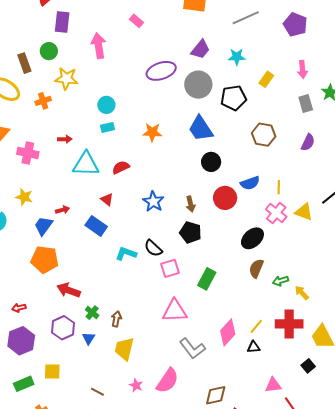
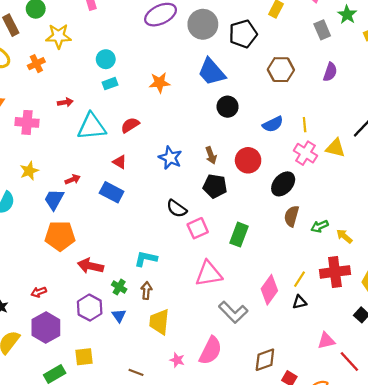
yellow star: (24, 197) -> (29, 171), turned -30
red circle: (225, 198) -> (248, 160), moved
cyan L-shape: (126, 254) -> (146, 259), moved

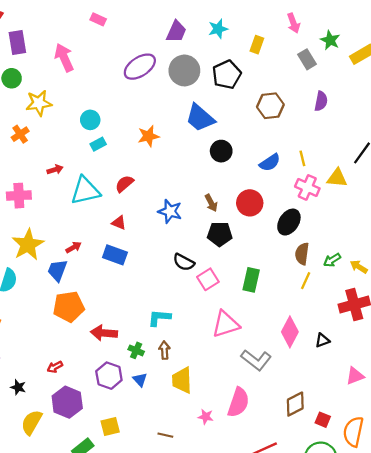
yellow star: (29, 171) -> (28, 245), size x1.6
yellow line: (300, 279) -> (306, 281), moved

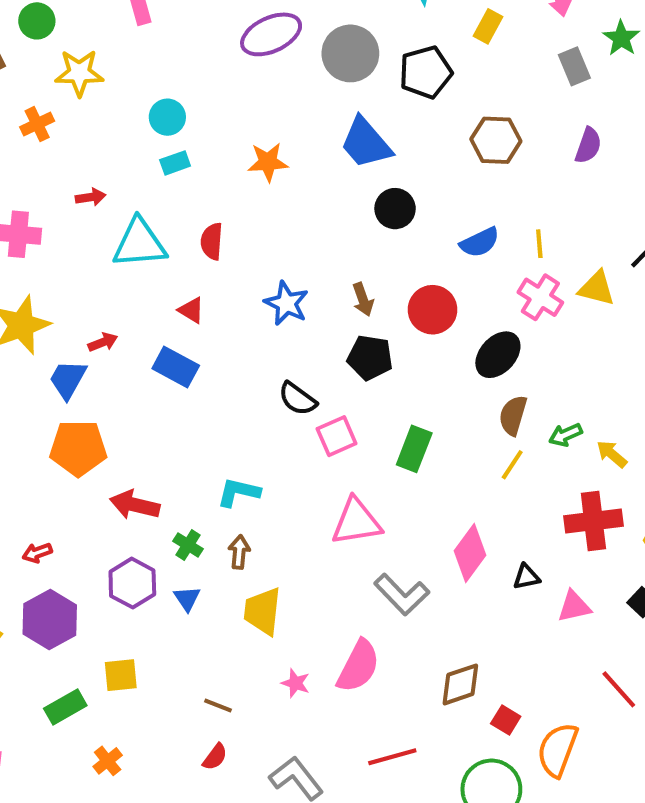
red semicircle: (124, 184) -> (212, 241), turned -54
pink triangle: (355, 376) -> (574, 606), moved

